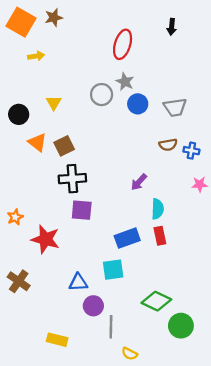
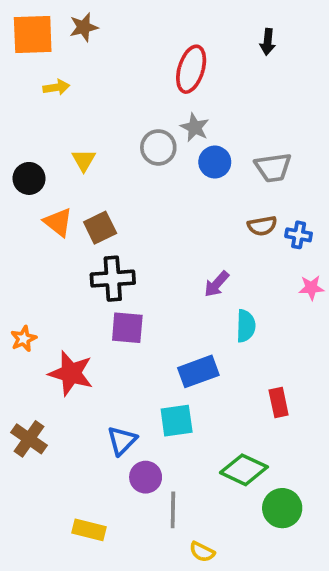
orange square: (21, 22) -> (33, 35), turned -32
red rectangle: (160, 236) -> (279, 402), moved
blue triangle: (78, 282) -> (122, 441), turned -42

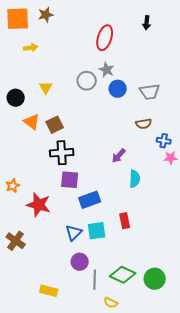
blue cross: (299, 235) -> (164, 141), moved
blue rectangle: (198, 371) -> (90, 200), moved
red rectangle: (279, 402) -> (125, 221), moved
blue triangle: (122, 441) -> (74, 233), moved
green diamond: (244, 470) -> (123, 275), moved

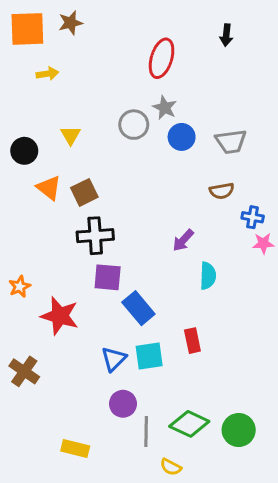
blue rectangle: (90, 200) -> (138, 308), turned 70

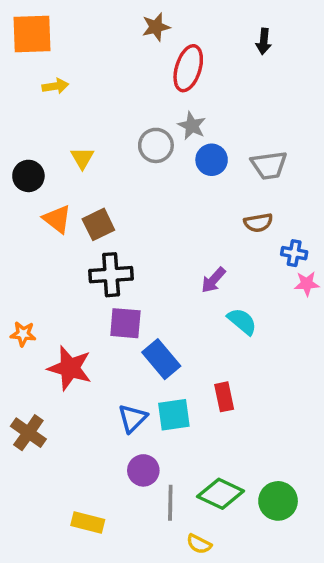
brown star: (71, 23) -> (156, 27), moved
cyan semicircle: (208, 276) -> (242, 321), turned -52
orange star: (20, 287) -> (23, 334), turned 30

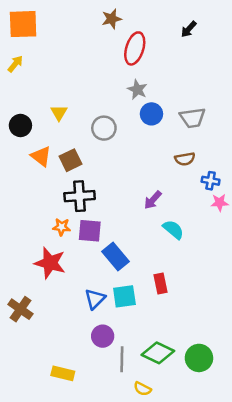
black arrow: (264, 41) -> (189, 29), turned 36
yellow arrow: (55, 86) -> (15, 64), moved, turned -42
gray circle: (156, 145) -> (104, 128), moved
orange star: (23, 334) -> (62, 227), moved

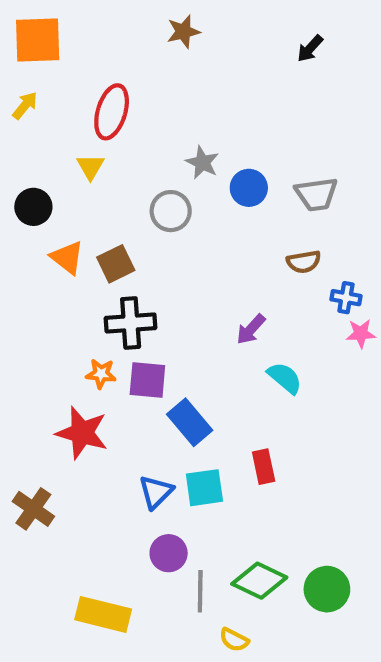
red ellipse: (135, 48) -> (112, 112), moved
gray star: (137, 90) -> (202, 162), moved
yellow triangle: (59, 113) -> (90, 167), moved
yellow rectangle: (63, 373) -> (103, 614), size x1.4

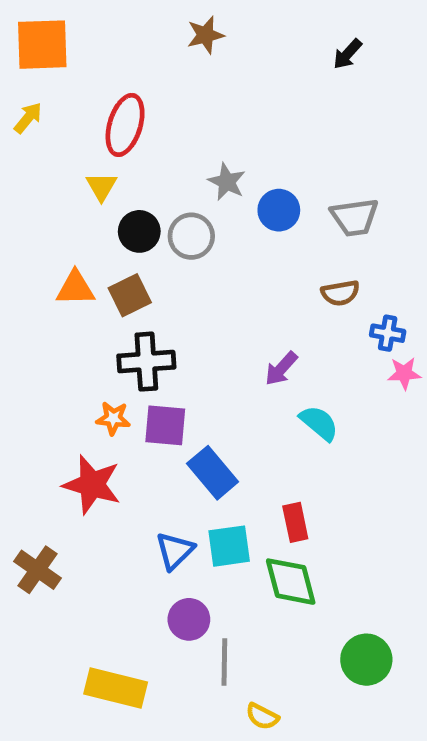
black circle: (33, 207) -> (139, 231), moved
orange triangle: (67, 258) -> (75, 288), turned -39
green diamond: (259, 581) -> (291, 582), moved, turned 50

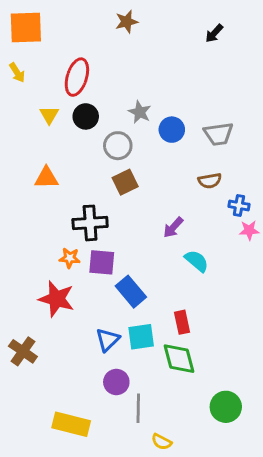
yellow arrow: (28, 118) -> (17, 73), turned 108
yellow triangle: (101, 186) -> (49, 115), moved
black circle: (139, 231) -> (86, 116), moved
brown square: (130, 295) -> (125, 182), moved

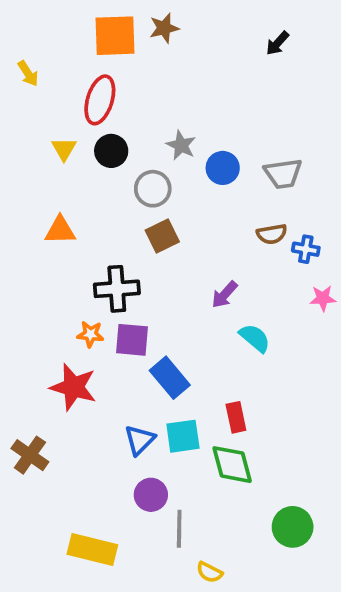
orange square: (26, 27) -> (115, 36), moved
yellow arrow: (17, 73) -> (28, 73), moved
blue cross: (239, 205) -> (306, 249), moved

